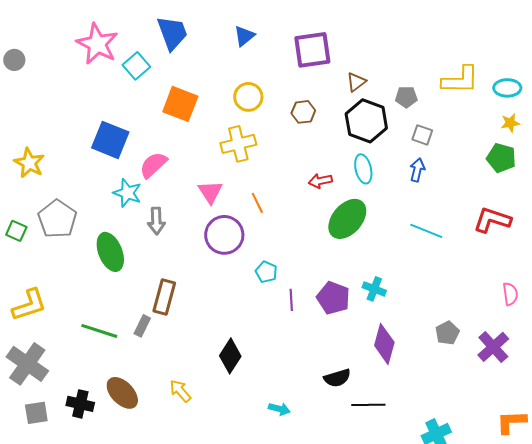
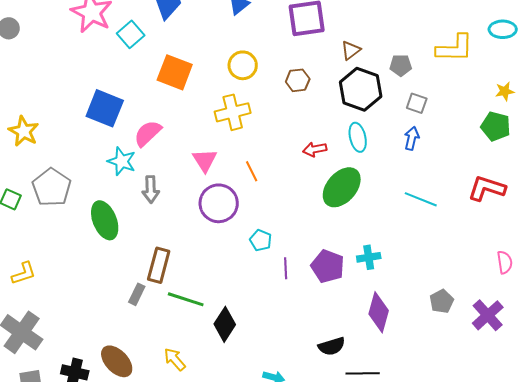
cyan ellipse: (507, 88) -> (503, 29), moved
cyan cross: (374, 289) -> (369, 257), turned -30
yellow L-shape: (29, 305) -> (24, 273), size x0.7
green line: (99, 331) -> (186, 299), moved

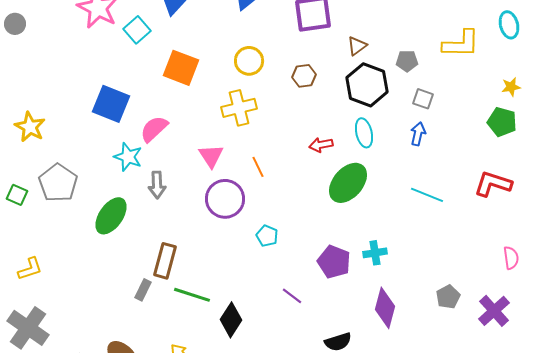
cyan ellipse: (503, 29) -> (509, 25), turned 76
green ellipse: (105, 220) -> (111, 216), turned 57
purple line: (286, 268) -> (292, 296), moved, turned -50

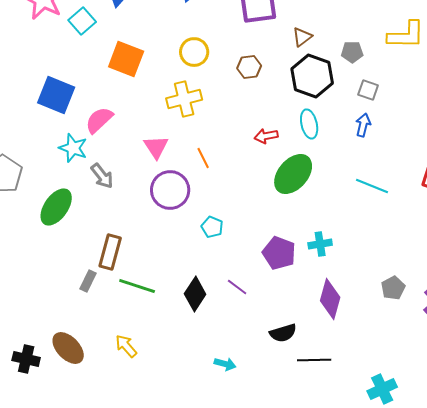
gray arrow: (157, 185) -> (102, 176), turned -36
black diamond: (231, 320) -> (195, 294), moved

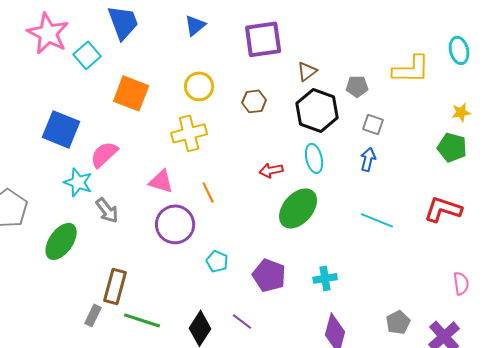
pink triangle: (156, 147) -> (161, 181), turned -40
purple pentagon: (279, 253) -> (269, 275), moved

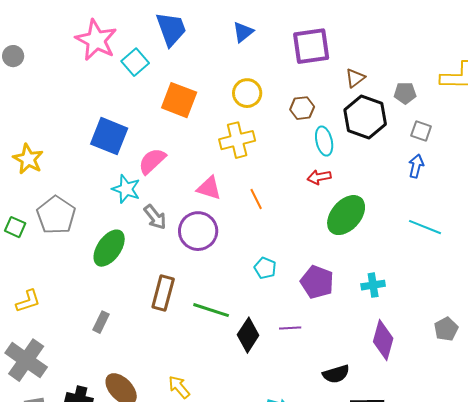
cyan ellipse: (314, 158) -> (324, 141), moved
purple circle: (175, 224) -> (198, 231), moved
gray rectangle: (93, 315) -> (101, 322), moved
green line: (142, 320) -> (211, 310), moved
purple line: (242, 321) -> (290, 328), turned -40

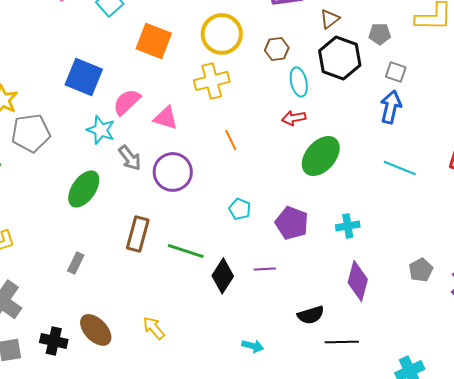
yellow circle: (247, 93) -> (222, 34), size x1.4
blue arrow: (416, 166) -> (391, 107), size x1.4
pink triangle: (209, 188) -> (166, 118), moved
gray pentagon: (56, 215) -> (31, 133), moved, turned 30

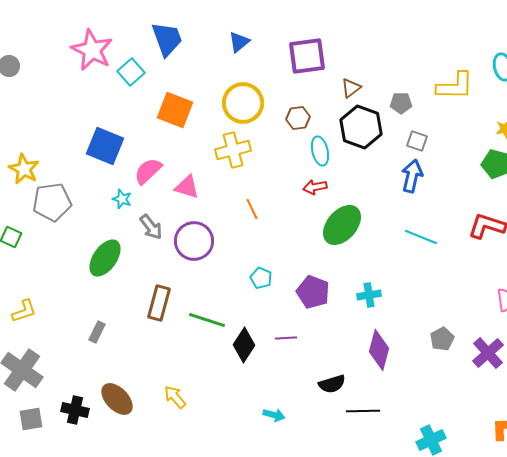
cyan star: (101, 130) -> (122, 199), size x0.7

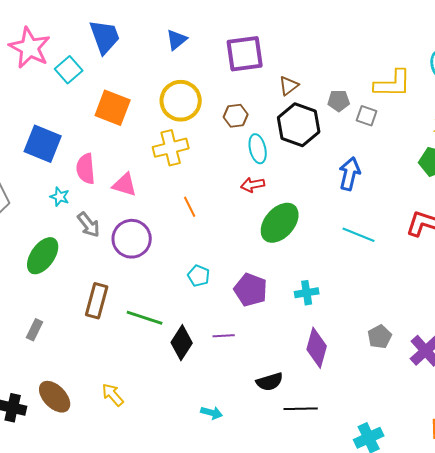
gray square: (417, 141) -> (367, 116), moved
pink semicircle: (148, 171) -> (86, 169), turned -52

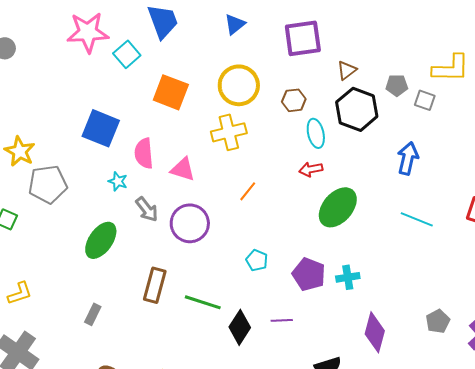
pink star: (30, 48) -> (88, 32), turned -30
orange line: (190, 207) -> (248, 191), turned 65
cyan cross: (307, 293) -> (348, 277), moved

